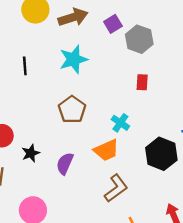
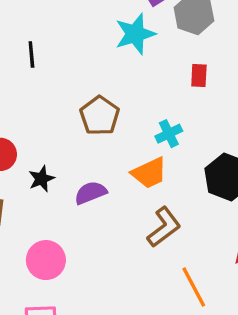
cyan star: (74, 59) -> (135, 34), moved
cyan cross: (120, 123) -> (169, 134), turned 30
purple semicircle: (65, 164) -> (90, 193), turned 45

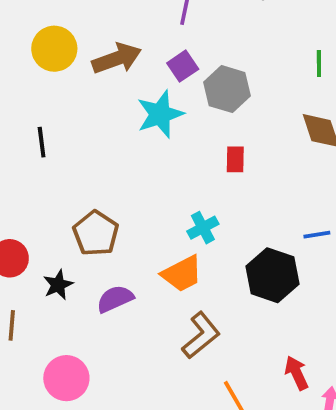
brown pentagon: (100, 116) -> (96, 233), moved

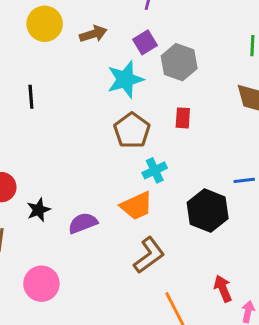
brown arrow: (117, 59) -> (93, 34), size x0.7
brown pentagon: (96, 233) -> (132, 131), moved

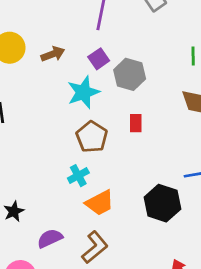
cyan cross: (155, 170) -> (78, 176), moved
purple semicircle: (83, 223) -> (50, 238), moved
brown L-shape: (149, 255) -> (95, 247), moved

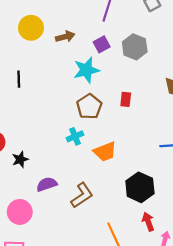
gray hexagon: (130, 74) -> (135, 47), moved
orange trapezoid: (100, 203) -> (105, 152), moved
black hexagon: (162, 203) -> (140, 187), moved

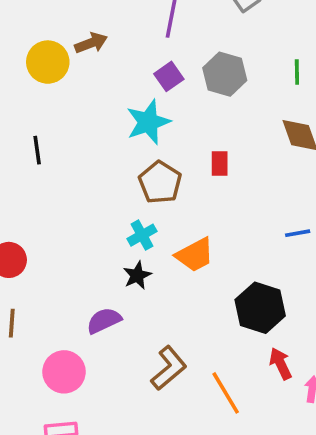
brown arrow: (65, 37) -> (91, 43), moved
black star: (20, 159) -> (137, 275), moved
brown L-shape: (82, 195) -> (169, 368), moved

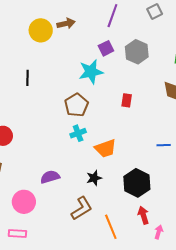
brown pentagon: (160, 182) -> (76, 105), moved
black star: (137, 275) -> (94, 178), moved

